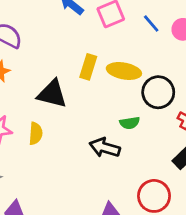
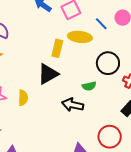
blue line: (151, 23) -> (101, 24), moved
yellow ellipse: (124, 71) -> (80, 37), moved
black triangle: (52, 94) -> (48, 74), moved, turned -40

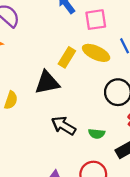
green semicircle: (89, 86) -> (97, 134), moved

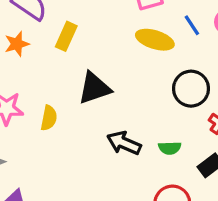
yellow rectangle: (67, 57) -> (66, 36), moved

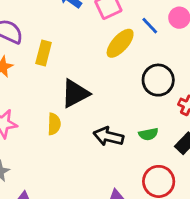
yellow ellipse: (155, 40) -> (120, 43), turned -56
yellow semicircle: (49, 118) -> (54, 124), moved

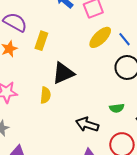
blue line: (150, 26) -> (124, 39), moved
black arrow: (108, 136) -> (87, 124), moved

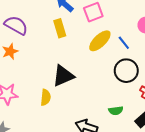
yellow rectangle: (41, 41) -> (60, 28), moved, turned -36

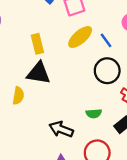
yellow rectangle: (60, 28) -> (37, 44), moved
black triangle: (63, 76) -> (39, 73), turned 30

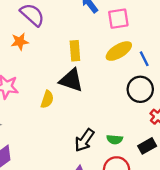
green semicircle: (94, 113) -> (115, 139), moved
black arrow: (61, 129) -> (84, 140), turned -85

